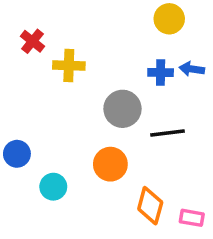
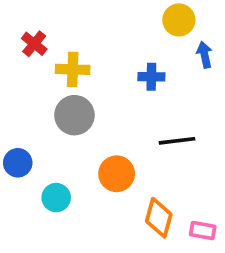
blue arrow: (192, 69) -> (204, 55), moved, turned 70
blue cross: (161, 72) -> (151, 77), moved
gray circle: (122, 109) -> (74, 115), moved

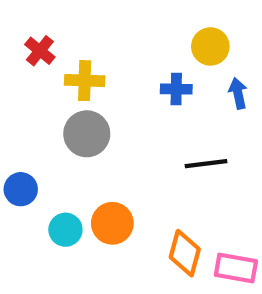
yellow circle: (179, 20) -> (210, 46), moved
blue arrow: (204, 55) -> (238, 93), moved
orange circle: (117, 174) -> (112, 223), moved
pink rectangle: (203, 231) -> (236, 268), size x1.4

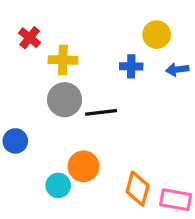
blue arrow: (238, 93) -> (177, 69), turned -85
black line: (206, 164) -> (101, 112), moved
cyan circle: (65, 230) -> (58, 185), moved

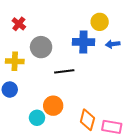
yellow cross: (63, 60) -> (15, 61), moved
blue cross: (131, 66) -> (83, 42), size x1.5
gray circle: (65, 100) -> (41, 47), moved

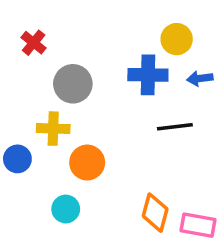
yellow cross: (15, 61) -> (53, 129), moved
black line: (64, 71) -> (175, 127), moved
orange circle: (53, 106) -> (87, 163), moved

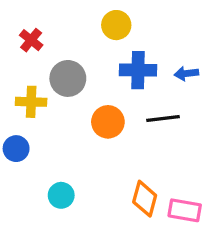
yellow circle: (177, 39) -> (116, 25), moved
yellow cross: (53, 129) -> (31, 102), moved
orange circle: (87, 163) -> (108, 122), moved

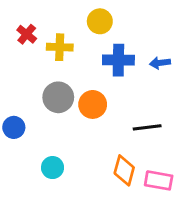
gray circle: (68, 78) -> (58, 97), moved
yellow cross: (31, 102) -> (60, 47), moved
black line: (163, 119) -> (147, 127), moved

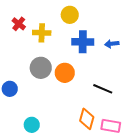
black line: (147, 127) -> (103, 89), turned 30
cyan circle: (53, 168) -> (32, 125), moved

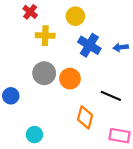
red cross: (19, 24) -> (30, 12), moved
blue cross: (83, 42) -> (89, 45), turned 30
orange diamond: (87, 119) -> (85, 117), moved

